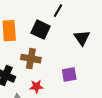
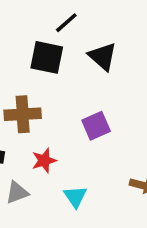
black line: (58, 11) -> (66, 23), moved, turned 32
black square: (41, 30) -> (47, 57), moved

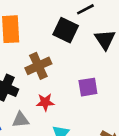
brown cross: (23, 114) -> (38, 66), turned -35

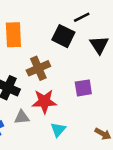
red star: (45, 102) -> (44, 101), size x1.5

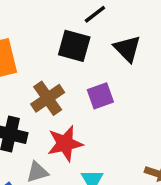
purple square: (83, 88) -> (100, 96), moved

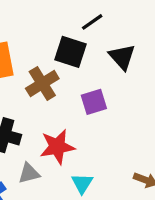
brown cross: (48, 98) -> (42, 83), moved

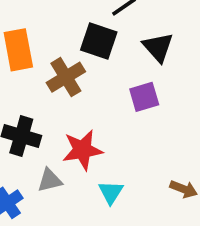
purple square: (94, 102) -> (144, 97), moved

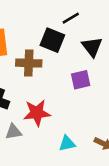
brown cross: (66, 77) -> (29, 63), turned 30
cyan triangle: (111, 192) -> (67, 143), moved, turned 42

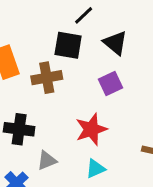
red star: (37, 113) -> (91, 129), moved
cyan triangle: (67, 143) -> (95, 169), moved

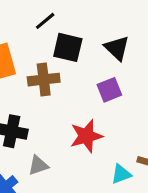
black line: (84, 15) -> (45, 21), moved
cyan triangle: (95, 169) -> (121, 174), moved

